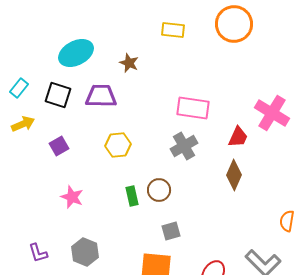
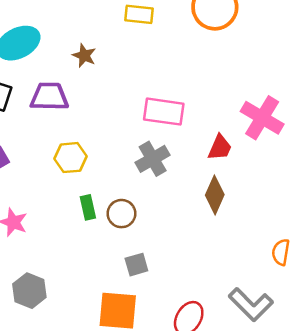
green rectangle: (132, 196) -> (88, 207), moved

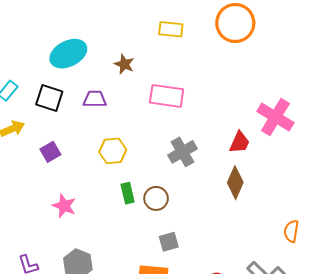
purple trapezoid: (49, 97) -> (95, 99), size x0.7
pink rectangle: (164, 112) -> (167, 96), moved

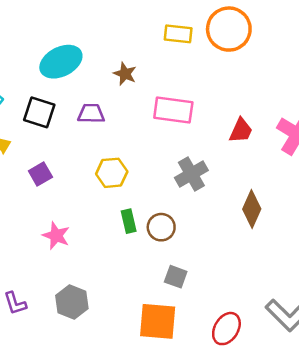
orange circle: (235, 23) -> (229, 29), moved
red trapezoid: (240, 142) -> (241, 131), moved
gray square: (169, 242) -> (176, 277), turned 36

